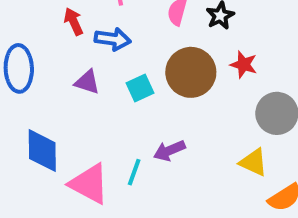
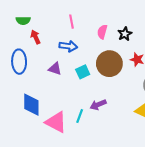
red arrow: (74, 22) -> (35, 37), moved

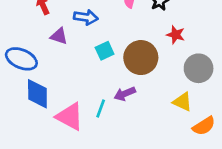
blue ellipse: (19, 62) -> (21, 59), moved, turned -65
brown circle: (109, 64) -> (141, 58), moved
purple triangle: (55, 69) -> (59, 36), moved

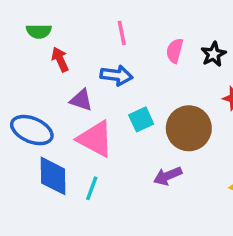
cyan line: (101, 109) -> (92, 188), moved
pink triangle: (70, 117) -> (95, 139), moved

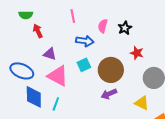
blue arrow: (116, 75) -> (85, 41), moved
purple arrow: (168, 176) -> (109, 94), moved

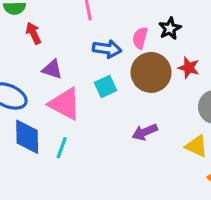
pink semicircle: (103, 26) -> (140, 38), moved
brown circle: (111, 70) -> (151, 72), moved

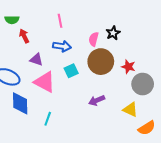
blue arrow: (107, 49) -> (62, 46), moved
red star: (189, 68) -> (128, 67), moved
cyan line: (62, 148) -> (48, 119), moved

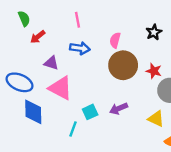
green semicircle: (12, 20) -> (24, 19), turned -112
black star: (113, 33) -> (154, 32), moved
red arrow: (24, 36) -> (38, 37), turned -104
cyan square: (71, 71) -> (90, 112), moved
cyan line: (48, 119) -> (73, 129), moved

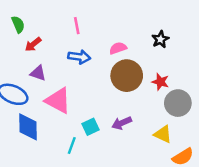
pink semicircle: (115, 40) -> (118, 48), turned 56
purple triangle: (51, 63) -> (38, 73), moved

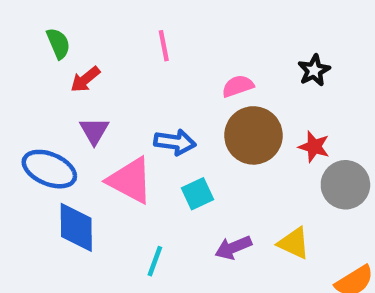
blue arrow: (79, 57) -> (175, 142), moved
purple triangle: (38, 73) -> (94, 131), turned 42
purple arrow: (122, 123) -> (233, 248), moved
cyan square: (90, 127) -> (197, 194), moved
yellow triangle: (163, 134) -> (294, 243), moved

